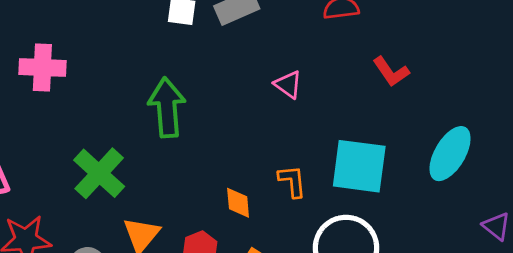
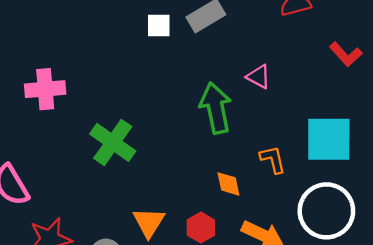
green arrow: (167, 108) -> (216, 108), moved
green cross: (99, 173) -> (113, 142), moved

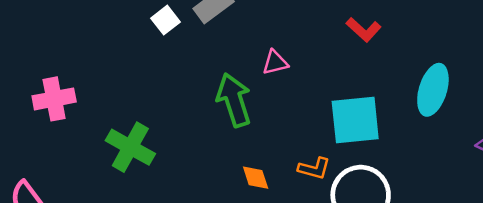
white square: (159, 25) -> (166, 20), turned -32
pink triangle: (259, 77) -> (275, 63), turned -36
orange L-shape: (273, 159) -> (314, 168), moved, turned 124

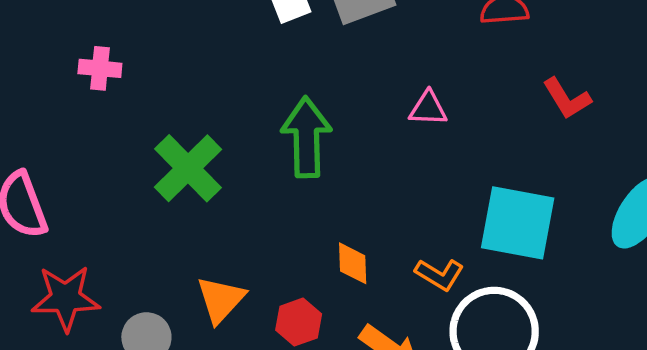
pink cross: (54, 99) -> (100, 68), size x0.7
green arrow: (234, 100) -> (306, 137), moved

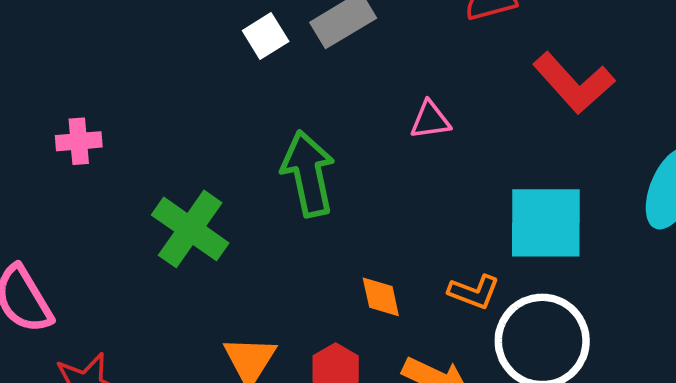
red L-shape: (567, 98) -> (574, 83), size x1.5

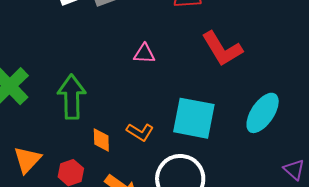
green arrow: (308, 174) -> (72, 97), moved
orange L-shape: (474, 292) -> (140, 132), moved

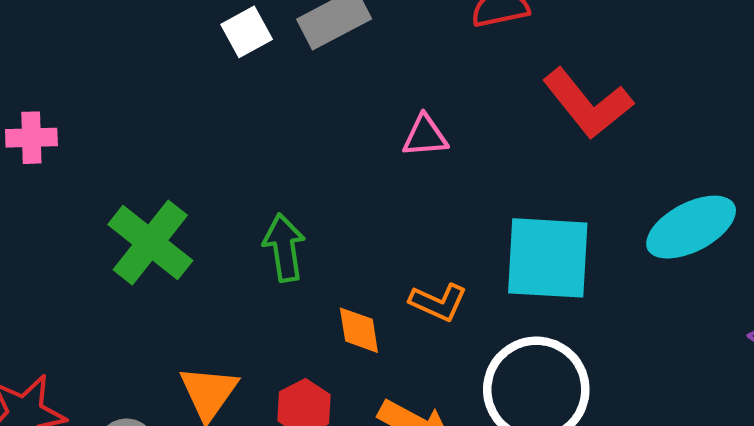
green arrow: (72, 97) -> (284, 248), size x0.7
cyan ellipse: (263, 113) -> (691, 227), turned 36

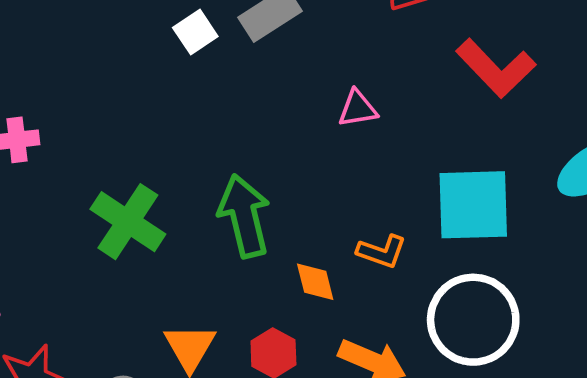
green arrow: (284, 248) -> (244, 216), size x1.4

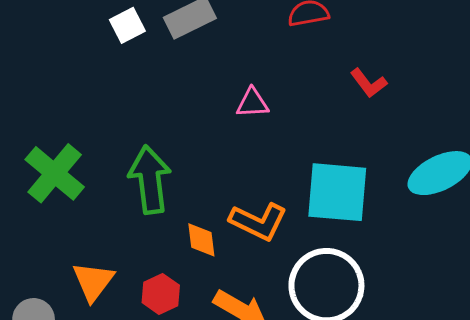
red L-shape: (496, 68) -> (369, 83), size x0.6
orange L-shape: (382, 251) -> (258, 222), size x1.4

